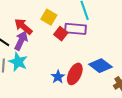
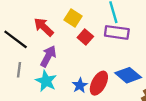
purple rectangle: (76, 29) -> (117, 32), moved
purple arrow: (21, 41) -> (48, 56), moved
cyan star: (18, 62) -> (46, 81), moved

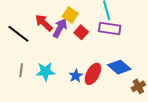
purple arrow: (48, 56) -> (60, 28), moved
gray line: (19, 70) -> (21, 70), moved
cyan star: (46, 81) -> (45, 71), turned -30

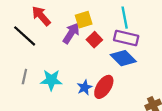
yellow square: (70, 15) -> (84, 20), turned 35
red arrow: (44, 23) -> (41, 16), moved
blue diamond: (119, 67) -> (123, 58), moved

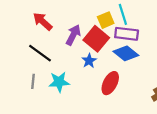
yellow square: (84, 20) -> (106, 20), moved
black line: (25, 36) -> (40, 53), moved
red square: (94, 40) -> (96, 39), size x1.6
blue star: (85, 87) -> (89, 61), moved

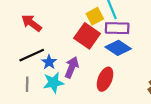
purple arrow: (73, 35) -> (72, 67), moved
black line: (40, 53) -> (32, 55), turned -55
blue star: (89, 61) -> (49, 62), moved

